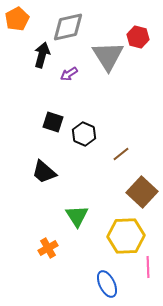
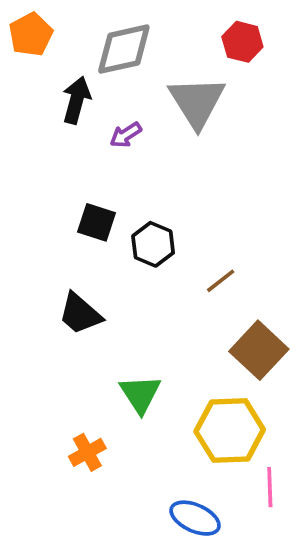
red hexagon: (138, 37) -> (242, 42), moved
blue ellipse: (107, 284) -> (195, 518), turned -40

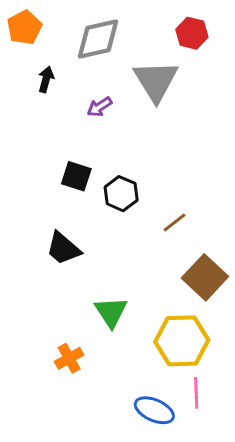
black arrow: (76, 100) -> (46, 79), moved, size x0.7
pink line: (270, 487) -> (196, 393), moved

